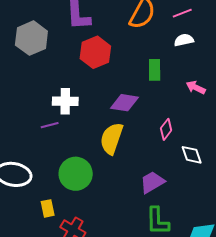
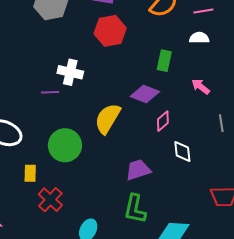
purple diamond: (124, 103) -> (145, 94), moved

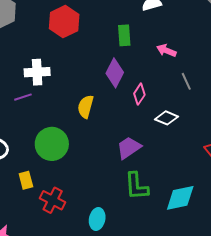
purple diamond: (145, 94) -> (115, 73), turned -68
yellow semicircle: (108, 119) -> (86, 107), size x0.7
gray line: (221, 123) -> (186, 81), moved
white diamond: (182, 152) -> (166, 118), turned -45

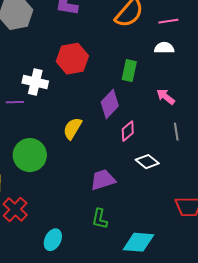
red hexagon: (64, 22) -> (72, 59), moved
green L-shape: (136, 186) -> (100, 219), size x0.7

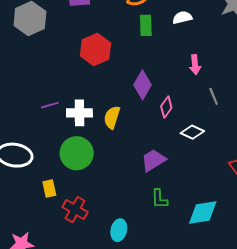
green rectangle: (129, 71) -> (146, 25), moved
white cross: (35, 82) -> (79, 113), moved
pink arrow: (166, 97) -> (195, 65), turned -120

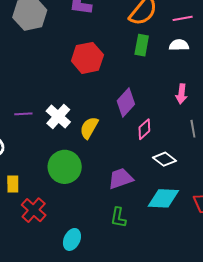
purple line: (50, 105) -> (23, 114), moved
white cross: (79, 113) -> (58, 117), turned 30
green circle: (77, 153) -> (65, 167), moved
cyan diamond: (203, 213) -> (163, 198), moved

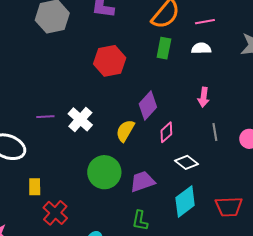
yellow semicircle: (89, 128) -> (125, 131), moved
green circle: (65, 167) -> (104, 172), moved
cyan diamond: (163, 198) -> (185, 202), turned -40

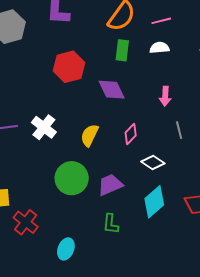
purple diamond: (148, 106) -> (112, 90), moved, turned -64

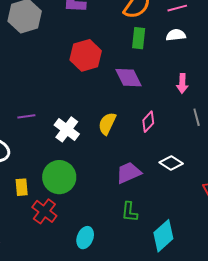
white cross: (44, 127) -> (67, 129), moved
white diamond: (153, 163) -> (171, 163), moved
green circle: (72, 178) -> (59, 177), moved
cyan diamond: (154, 202) -> (163, 236), moved

